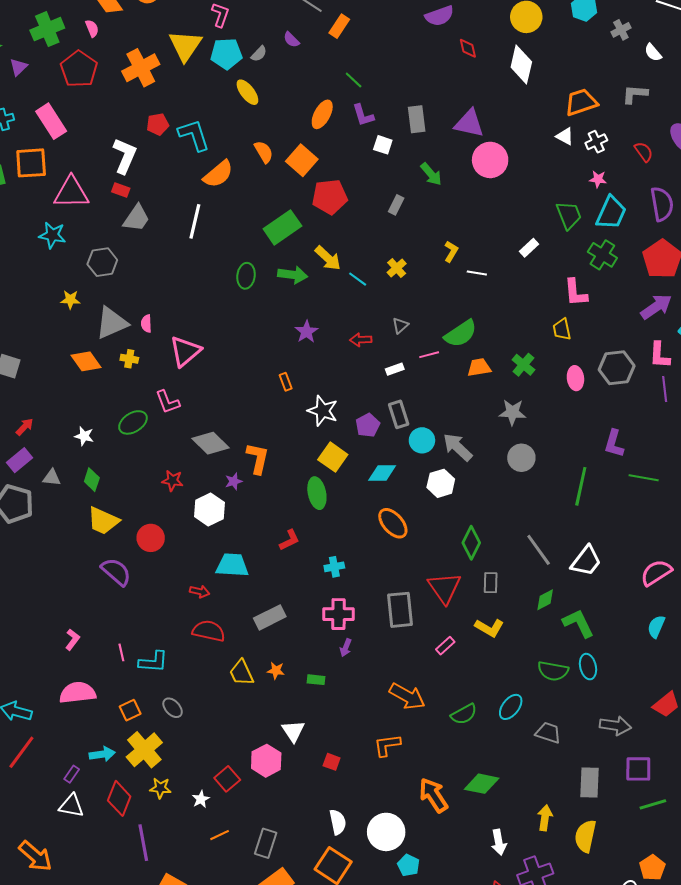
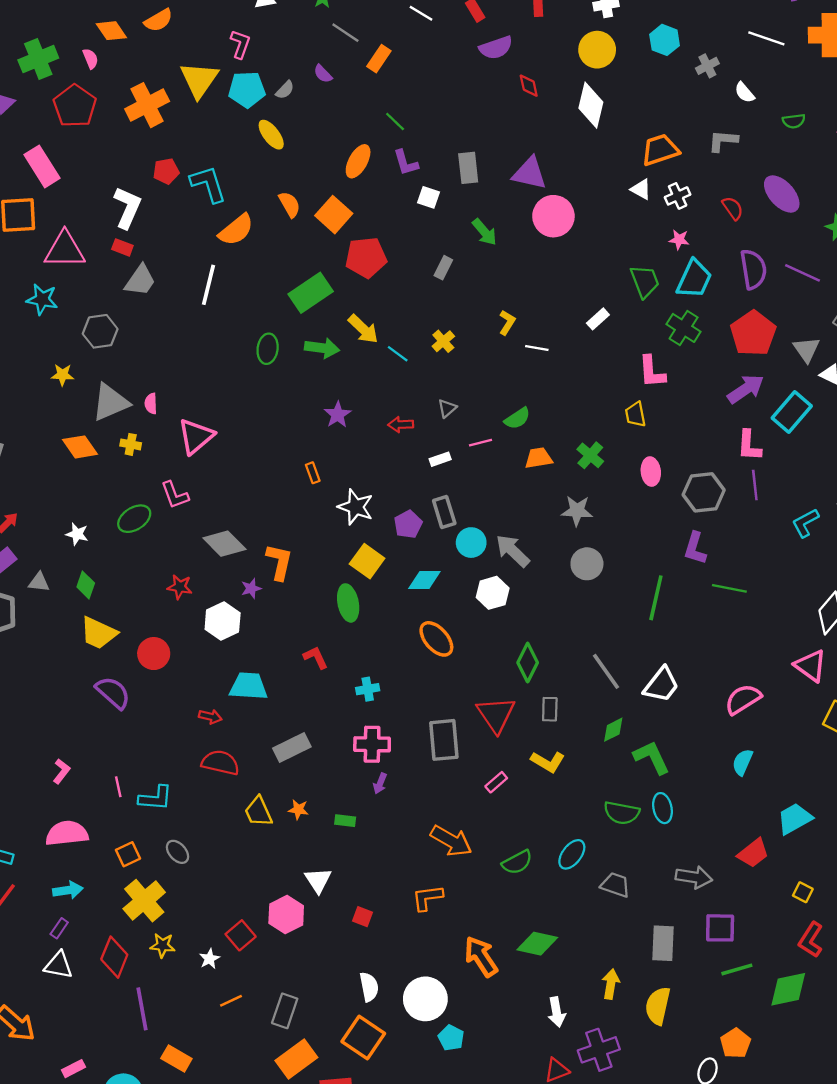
green semicircle: (461, 334) -> (517, 418), size x0.7
gray hexagon: (617, 368) -> (704, 492), moved
red L-shape: (290, 540) -> (316, 657), turned -90
cyan arrow: (102, 754) -> (68, 890), moved

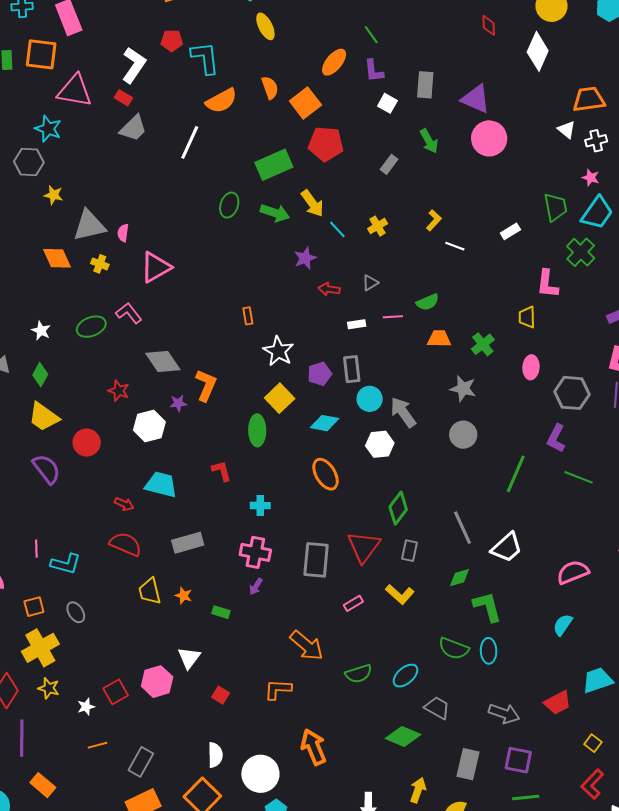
gray hexagon: (100, 331) -> (29, 162), moved
purple star: (338, 415) -> (305, 258), moved
pink L-shape: (175, 495) -> (129, 313), turned 152
green diamond: (537, 944) -> (403, 736), moved

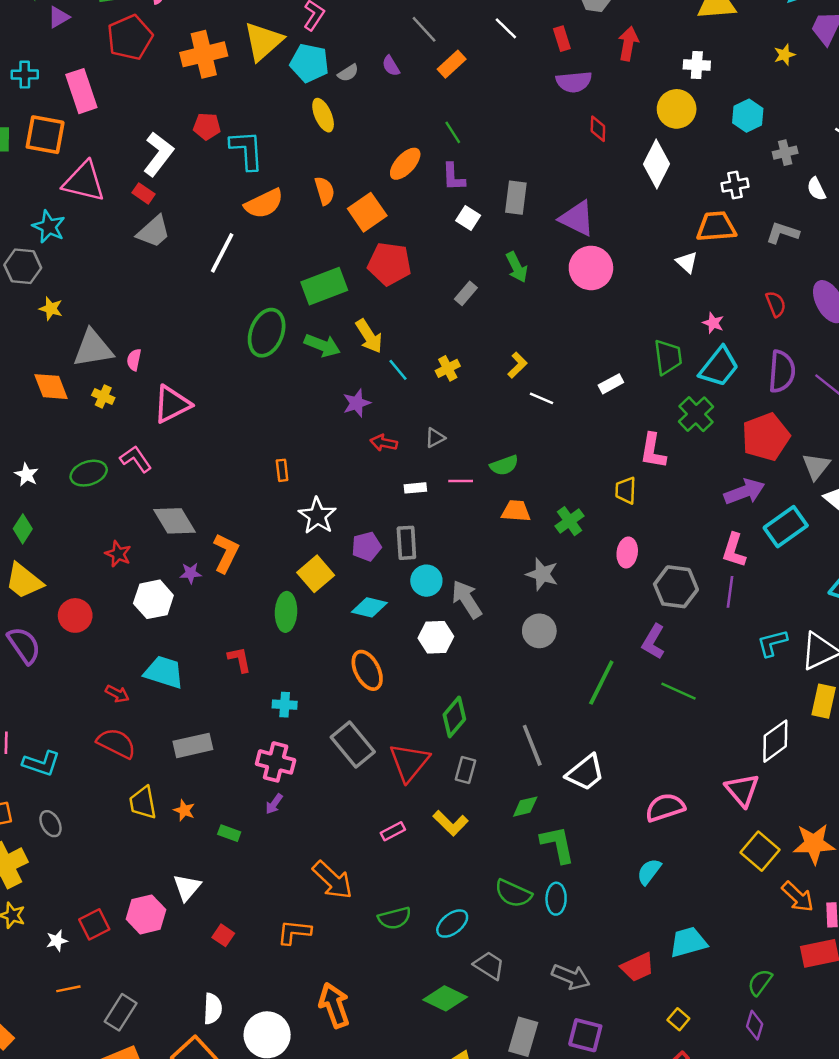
white cross: (596, 141) -> (735, 185), moved
green ellipse: (229, 205) -> (267, 333), size x1.5
gray rectangle: (316, 560) -> (353, 744), moved, turned -48

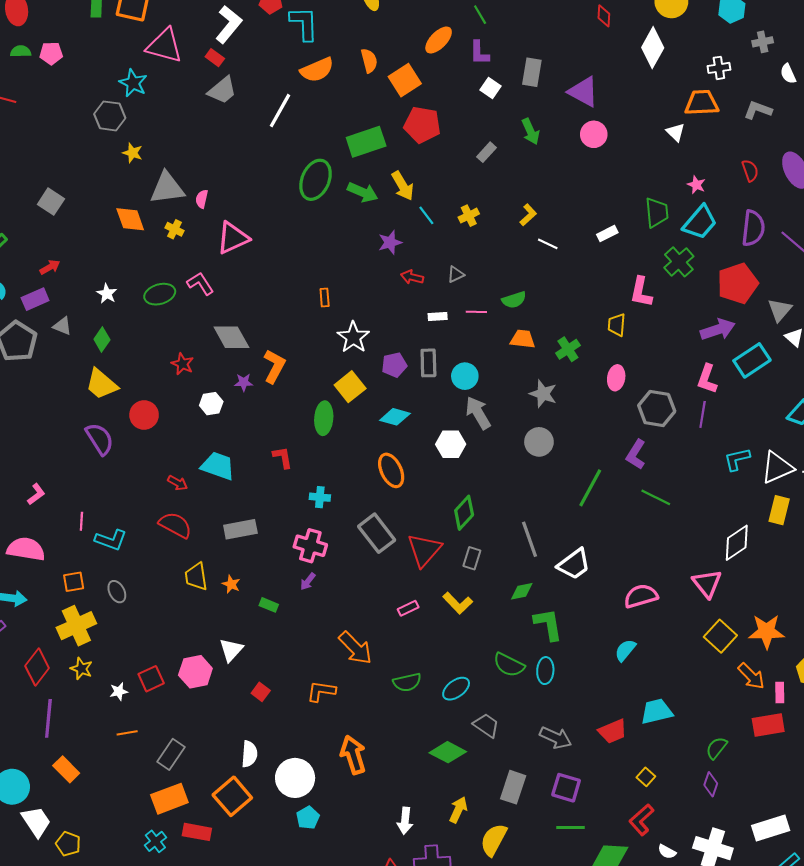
pink circle: (591, 268) -> (594, 134), size x0.7
cyan circle: (426, 581) -> (465, 376), moved
white hexagon: (153, 599) -> (211, 404), size x0.7

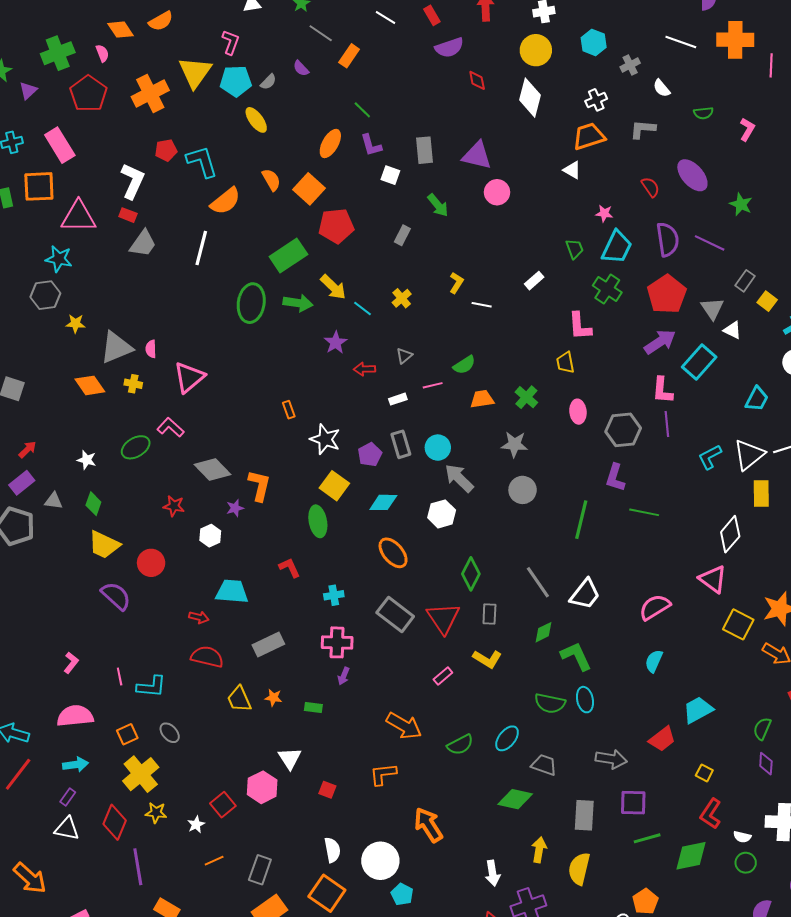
green trapezoid: (657, 212) -> (575, 249), size x0.7

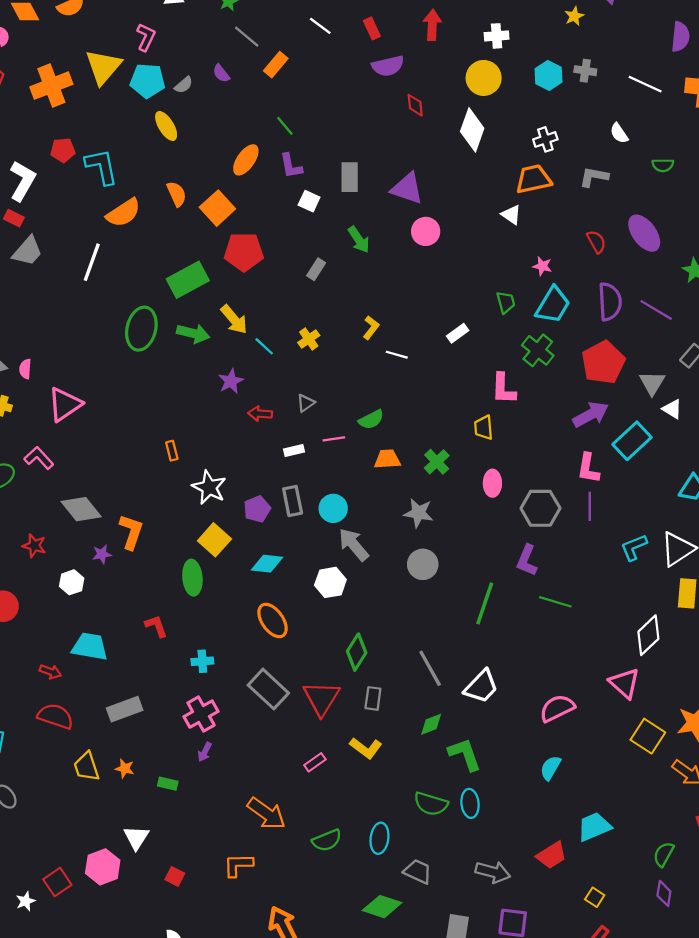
gray cross: (630, 65) -> (585, 71), moved, turned 30
pink cross: (337, 642) -> (201, 714), turned -36
cyan ellipse: (507, 738) -> (379, 838), turned -36

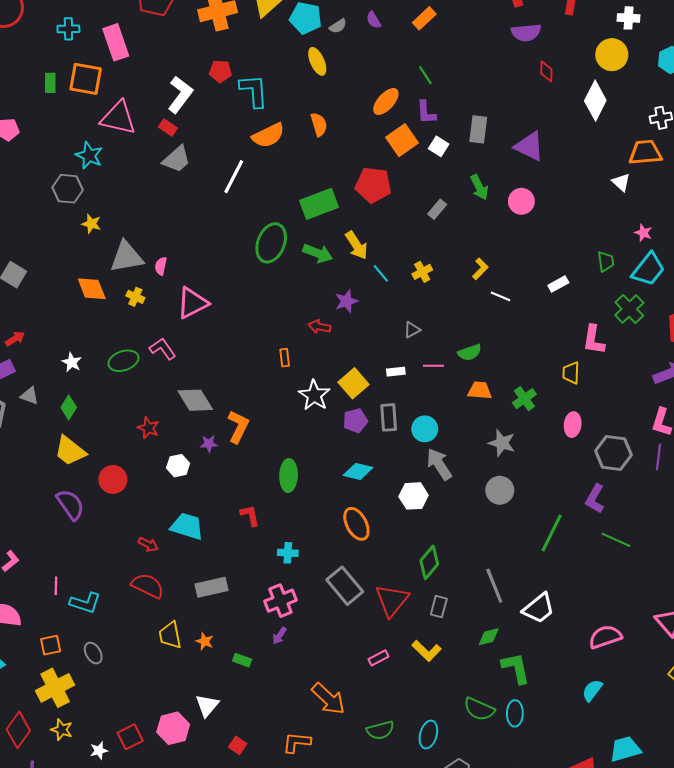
orange square: (217, 208) -> (402, 140), moved
pink circle: (426, 231) -> (521, 201), moved
red arrow: (260, 414) -> (319, 327), moved
yellow square: (214, 540) -> (354, 383), moved

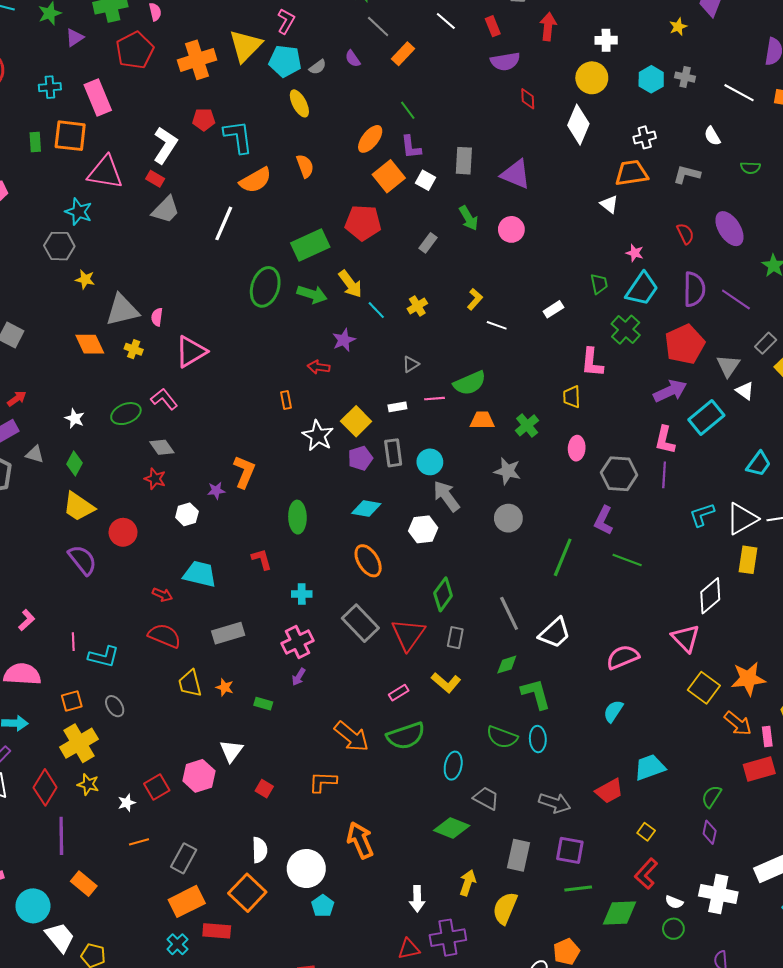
green semicircle: (470, 352) -> (470, 383), size x1.4
gray diamond: (195, 400) -> (162, 447), moved, size x0.7
green semicircle: (380, 730) -> (406, 736), moved, size x1.4

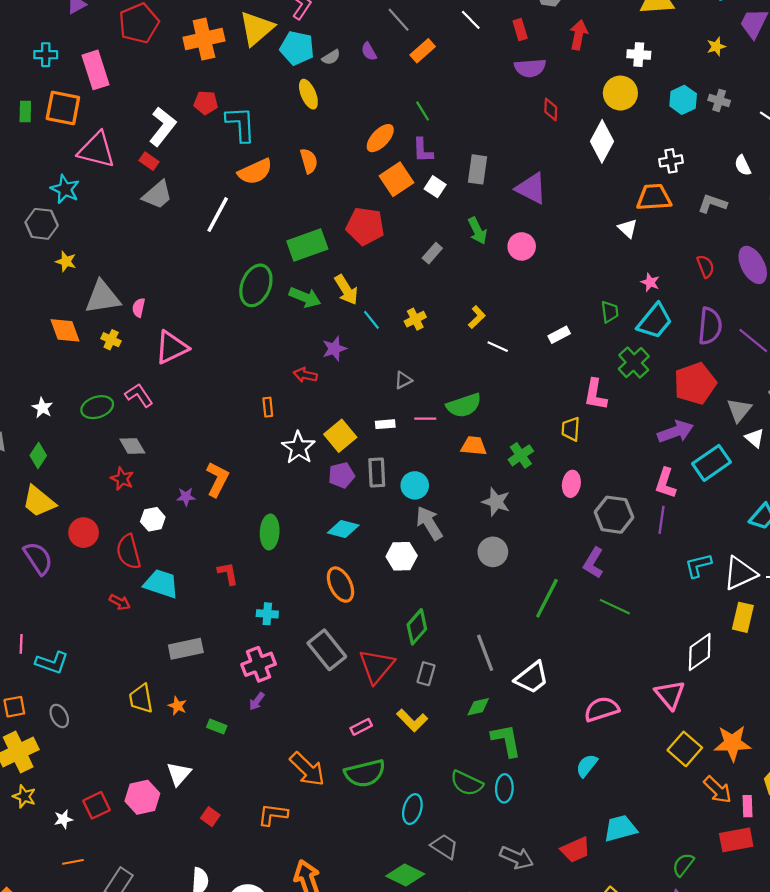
red semicircle: (165, 636) -> (129, 552), moved, turned -132

